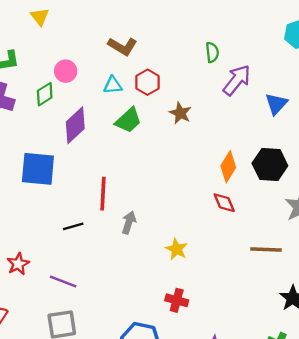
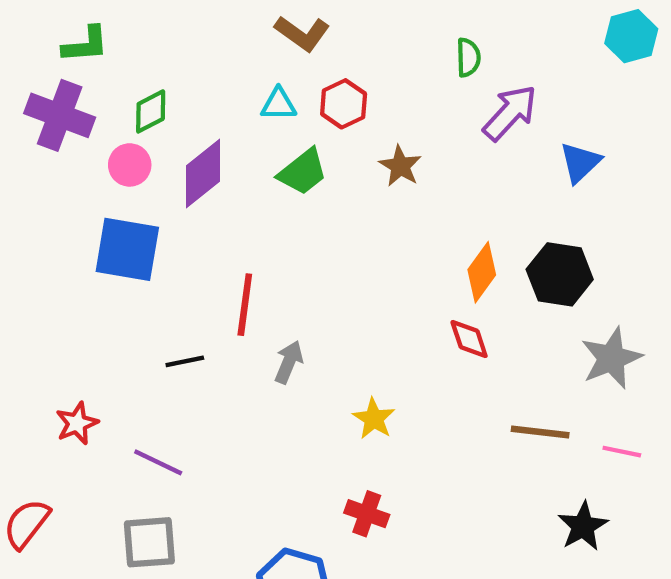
pink circle: (66, 71) -> (130, 165), moved

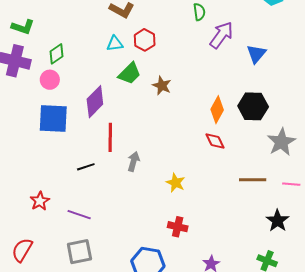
green L-shape: (85, 45) -> (23, 27), turned 30
brown star: (400, 166) -> (162, 86), moved
purple diamond: (203, 174) -> (95, 102), moved

